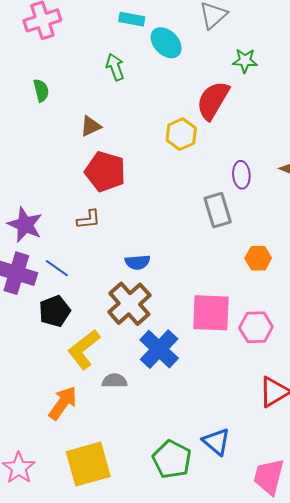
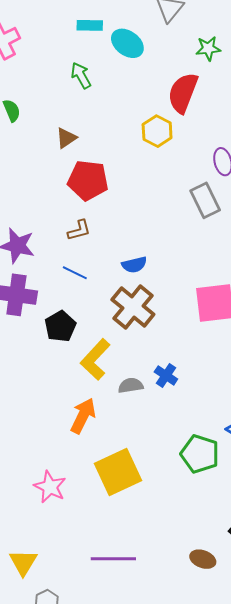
blue line: (57, 268) -> (75, 273), moved
blue cross: (159, 349) -> (166, 375), moved, size x0.6

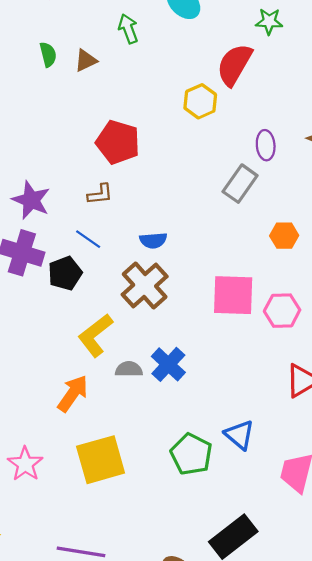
brown triangle: (66, 138) -> (86, 60), moved
gray rectangle: (205, 200) -> (240, 184), turned 52
black pentagon: (60, 326) -> (65, 273), moved
blue cross: (166, 375) -> (168, 364), size x1.4

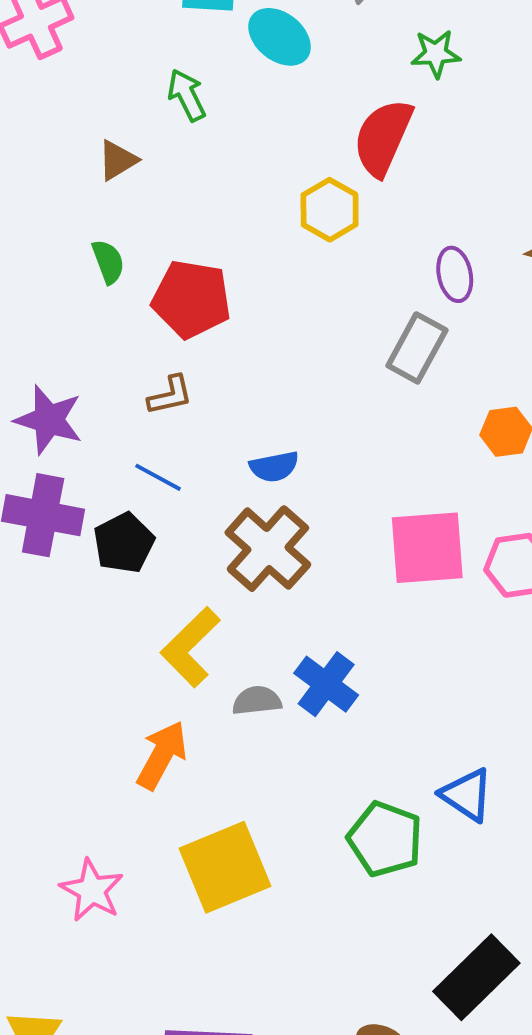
green semicircle: (48, 54) -> (108, 262), moved

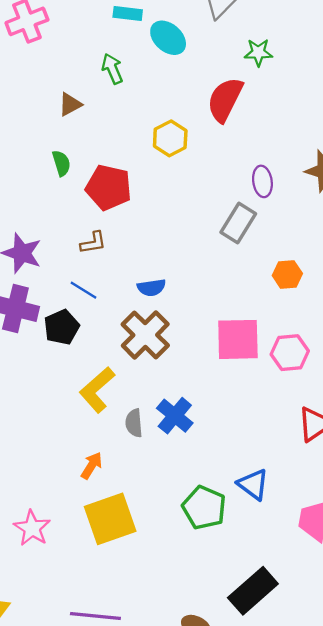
yellow hexagon: (330, 210) -> (170, 138), moved
gray semicircle: (257, 701) -> (134, 423), turned -92
orange arrow: (162, 755) -> (92, 466), moved, size x0.7

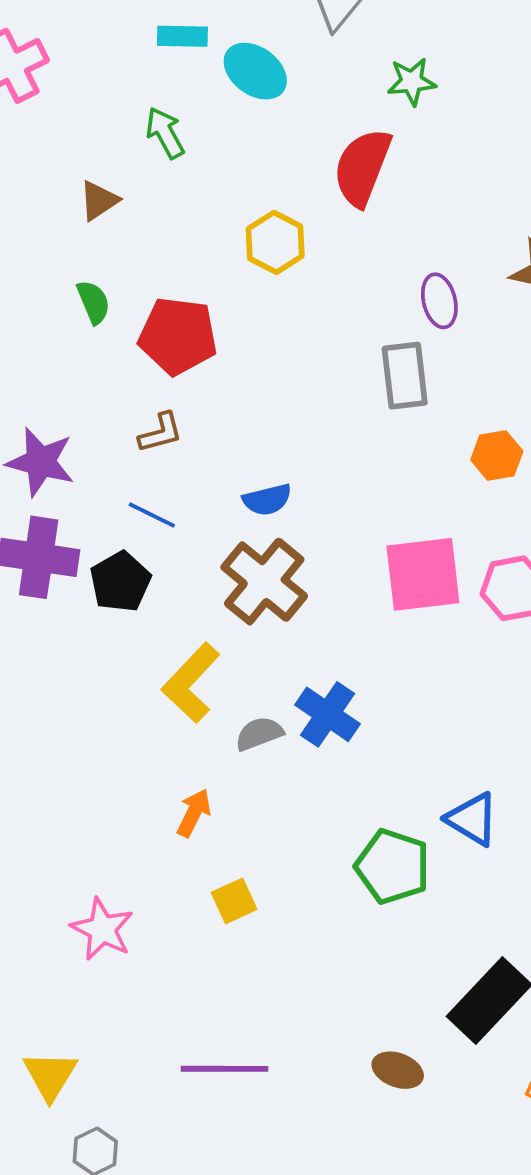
gray rectangle: (238, 223) -> (405, 376), turned -33
gray semicircle: (134, 423) -> (259, 734), turned 80
yellow square: (110, 519) -> (234, 901), size x0.5

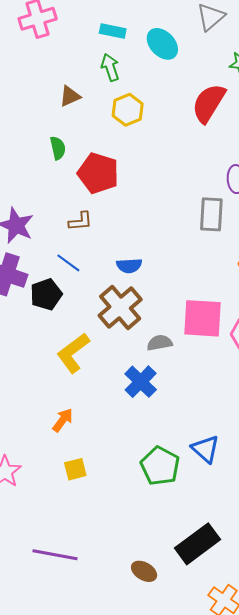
cyan rectangle: (182, 36) -> (113, 31), moved
yellow hexagon: (275, 242) -> (128, 110), moved
gray semicircle: (259, 734) -> (160, 343), moved

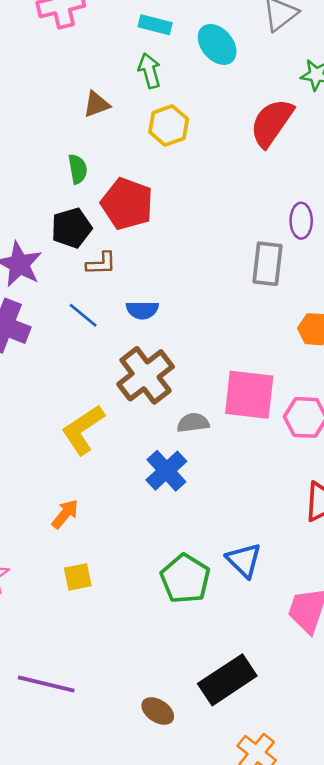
blue semicircle: (129, 266) -> (142, 310), moved
black pentagon: (46, 294) -> (71, 228), moved

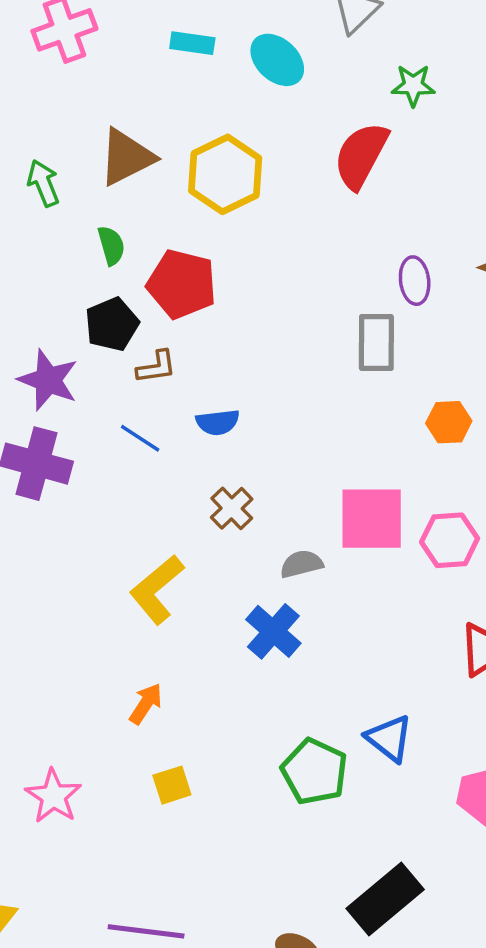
green arrow: (150, 71) -> (43, 183), moved
brown triangle: (96, 104) -> (126, 157), size x1.6
yellow hexagon: (169, 126) -> (225, 174), size x1.4
brown cross: (146, 375) -> (232, 508), size x0.6

